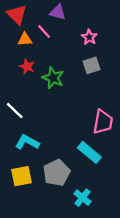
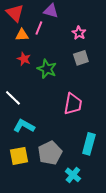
pink line: (44, 31) -> (39, 28), turned 64
pink trapezoid: (103, 122) -> (73, 104), moved
cyan rectangle: (89, 152) -> (89, 144), moved, turned 65

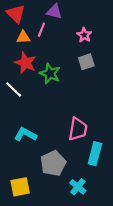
red star: (24, 59) -> (25, 63), size x1.5
white line: (13, 98) -> (14, 90), moved
pink trapezoid: (73, 104) -> (78, 129), moved
yellow square: (19, 156) -> (20, 187), moved

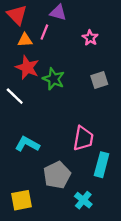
gray square: (86, 62) -> (99, 80), moved

